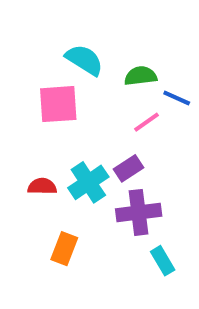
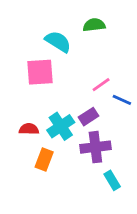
green semicircle: (141, 76) -> (94, 25), moved
blue line: (177, 98) -> (122, 100), moved
orange rectangle: (64, 249) -> (44, 160), moved

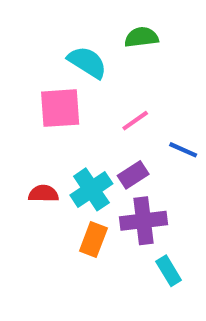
pink line: (101, 85) -> (135, 121), moved
orange rectangle: (44, 160) -> (93, 239), moved

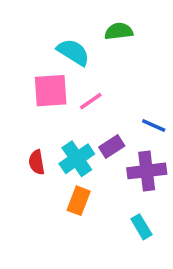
pink line: (135, 121) -> (91, 101), moved
red semicircle: (43, 194) -> (37, 162), turned -100
purple cross: (144, 221) -> (147, 171), moved

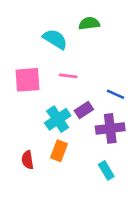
pink square: (51, 91) -> (28, 80), moved
pink line: (91, 101) -> (68, 76), turned 42
red semicircle: (37, 162) -> (28, 160), moved

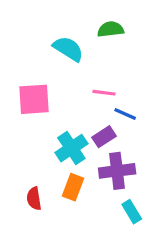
pink line: (68, 76) -> (104, 93), moved
blue line: (115, 94) -> (125, 114), moved
purple cross: (110, 128) -> (117, 171), moved

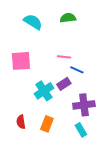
cyan semicircle: (68, 49) -> (33, 22), moved
purple cross: (117, 171) -> (84, 105), moved
orange rectangle: (73, 187) -> (47, 124), moved

